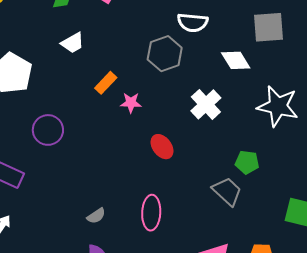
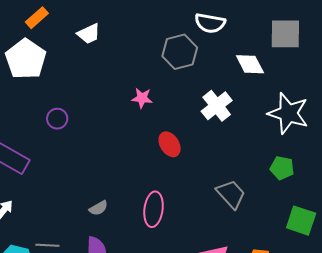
orange rectangle: (106, 83) -> (37, 18), moved
purple circle: (48, 130) -> (57, 119), size x0.7
green pentagon: (247, 162) -> (282, 168), moved

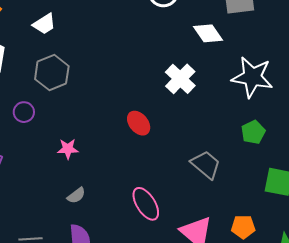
gray hexagon: (180, 52) -> (52, 73), moved
pink star: (142, 98) -> (68, 149), moved
green pentagon: (282, 168) -> (253, 132), turned -30
pink ellipse: (154, 209) -> (146, 204), moved, turned -32

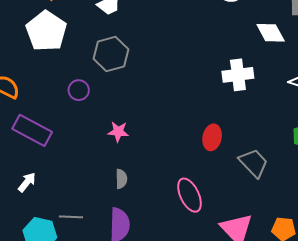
white cross: (180, 79) -> (238, 75), turned 32
red ellipse: (139, 123) -> (212, 137), moved, turned 45
gray semicircle: (76, 195) -> (121, 179), turned -60

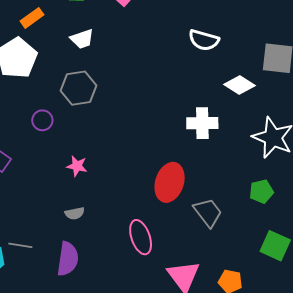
white diamond: (271, 33) -> (239, 85), turned -36
red ellipse: (212, 137) -> (170, 182), size x1.5
gray semicircle: (121, 179) -> (75, 213), turned 72

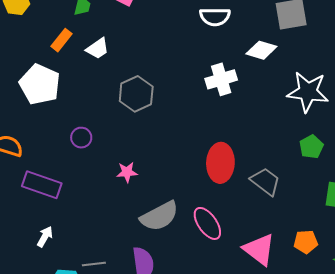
orange rectangle: (32, 18) -> (61, 40), moved
gray hexagon: (79, 88) -> (136, 94), moved
white cross: (202, 123) -> (221, 79), moved
gray semicircle: (75, 213) -> (159, 216), moved, size x2.0

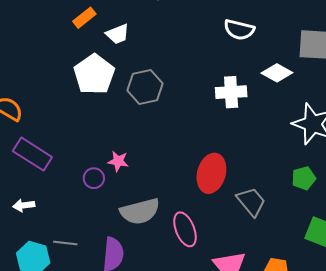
white pentagon: (40, 84) -> (94, 74), moved
purple circle: (81, 138) -> (94, 178), moved
white arrow: (45, 237) -> (24, 205), turned -140

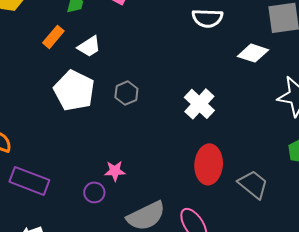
gray hexagon: (145, 87) -> (126, 93), size x0.7
white cross: (231, 92) -> (199, 104), moved, turned -32

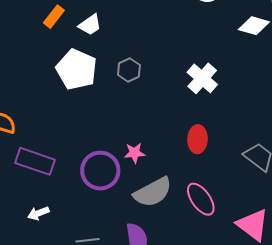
red ellipse: (209, 164) -> (198, 139), moved, size x0.7
pink star: (115, 171) -> (135, 153), moved
purple circle: (94, 192) -> (100, 171), size x1.8

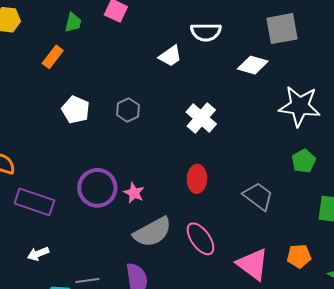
white trapezoid: (90, 25) -> (170, 56), moved
white pentagon: (77, 69) -> (76, 110), size x0.7
pink star: (135, 153) -> (134, 193), turned 30
purple circle: (100, 171) -> (97, 188), moved

